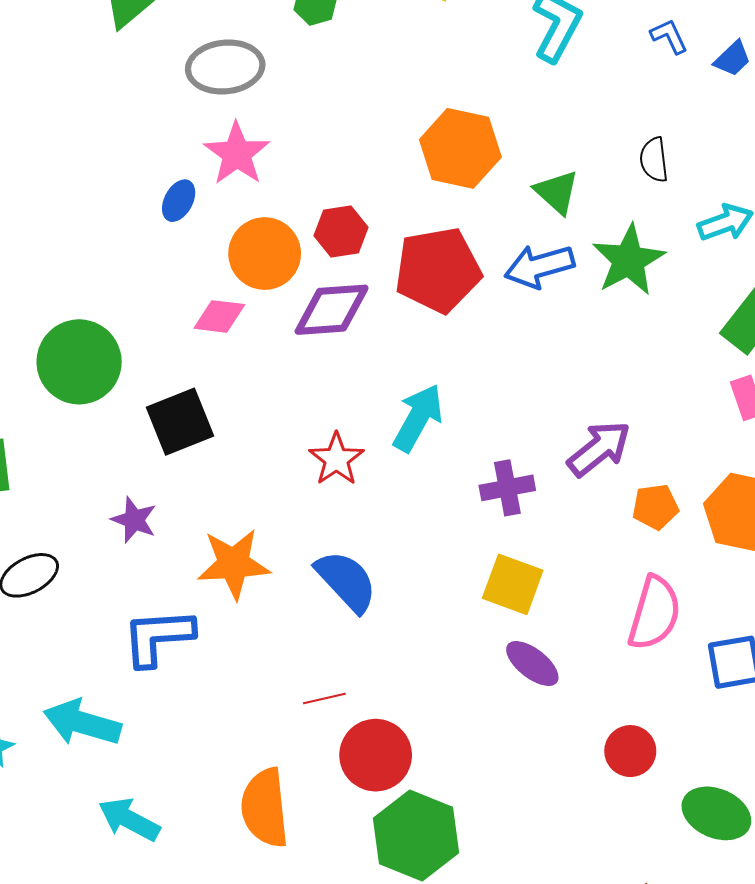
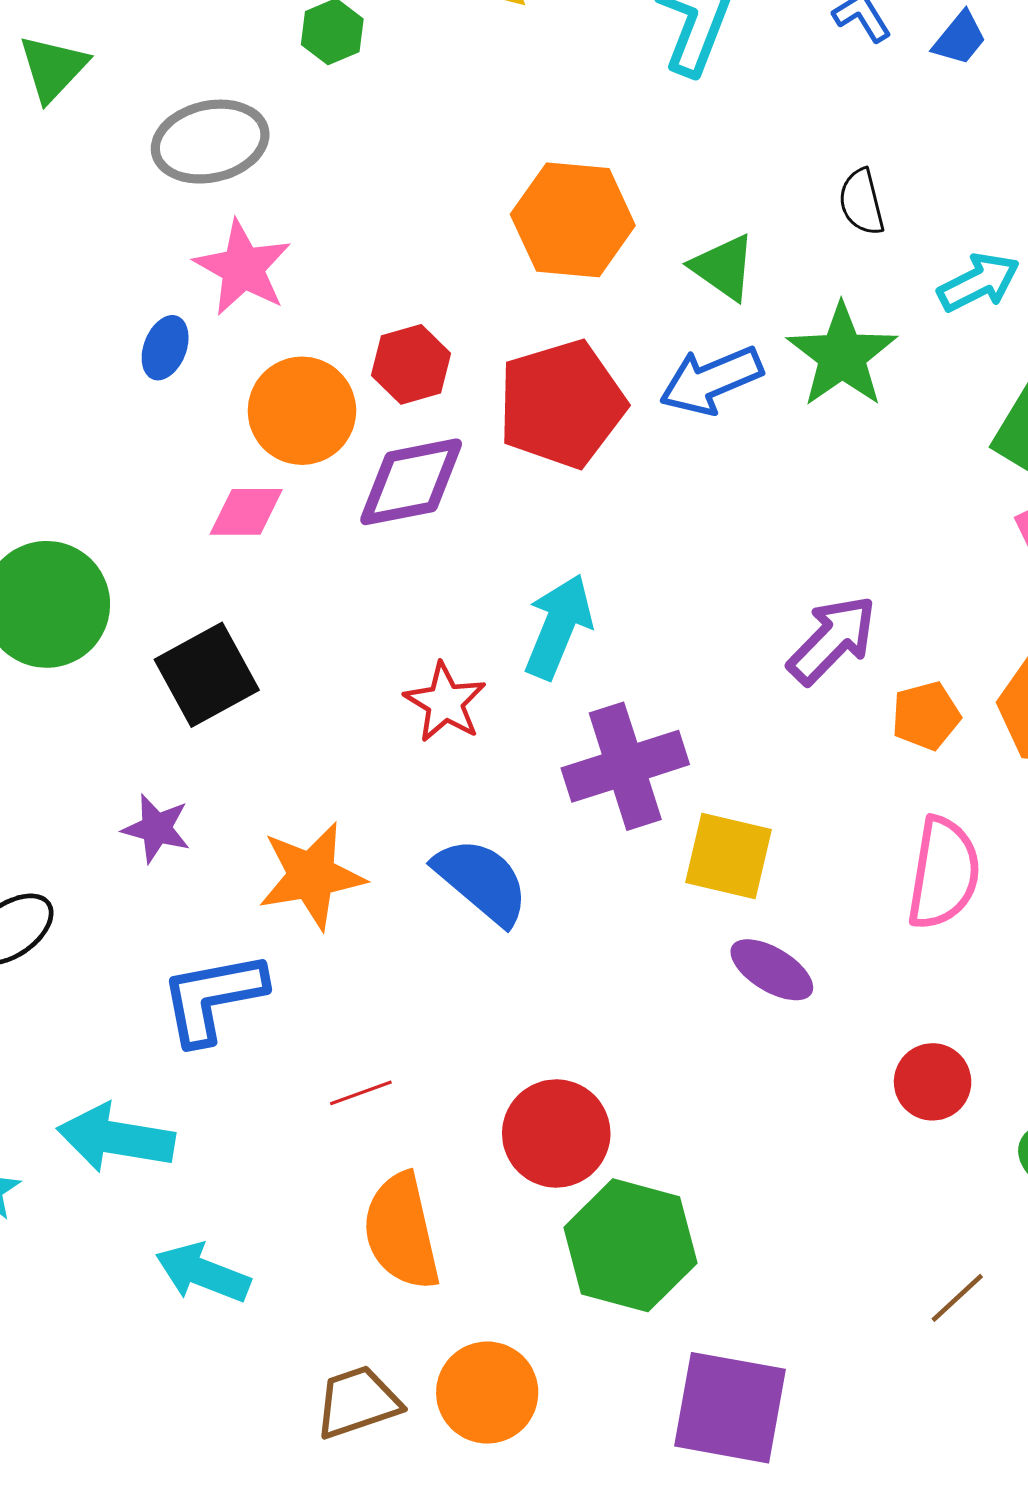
purple cross: (507, 488) -> (625, 766), moved, size x1.5
red line: (324, 699) -> (361, 1093), moved

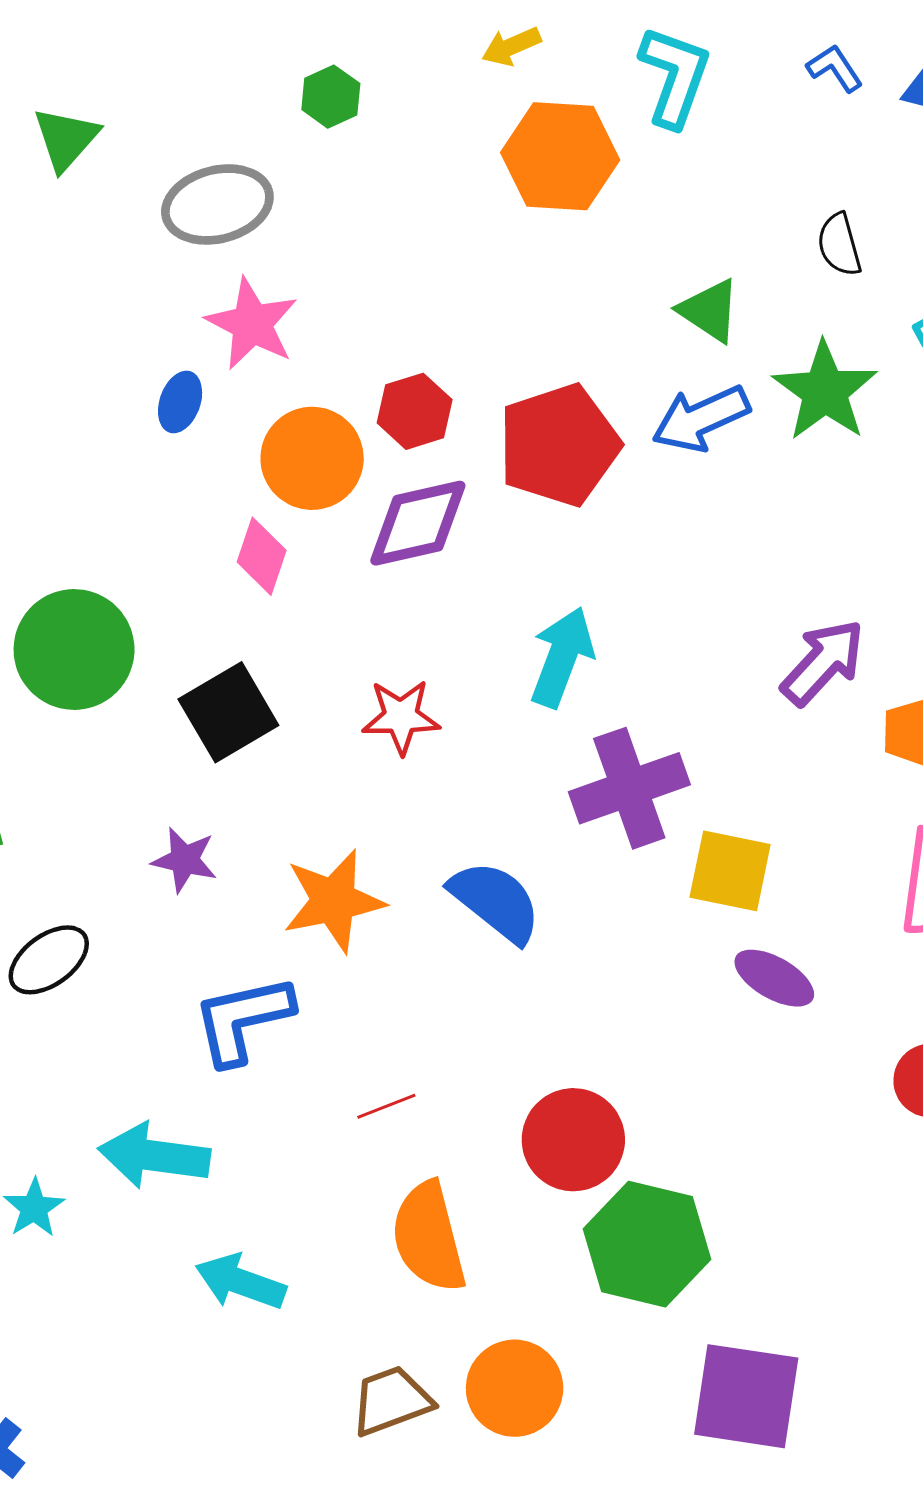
orange hexagon: (573, 220) -> (560, 156), moved
pink diamond: (246, 512) -> (262, 556), turned -70
red star: (445, 702) -> (401, 717), moved, turned -30

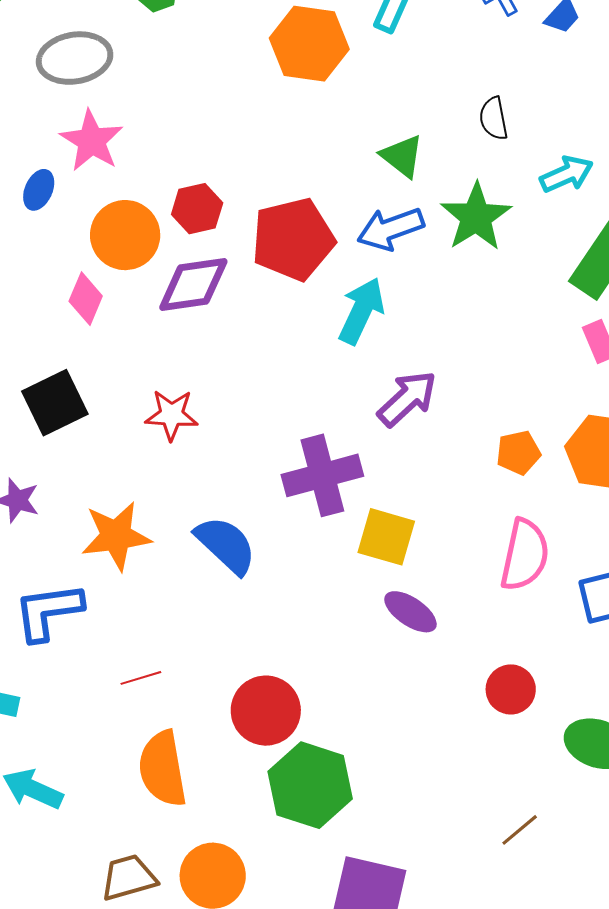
cyan arrow: (562, 657) -> (361, 311), moved
purple arrow: (823, 662) -> (407, 399), moved

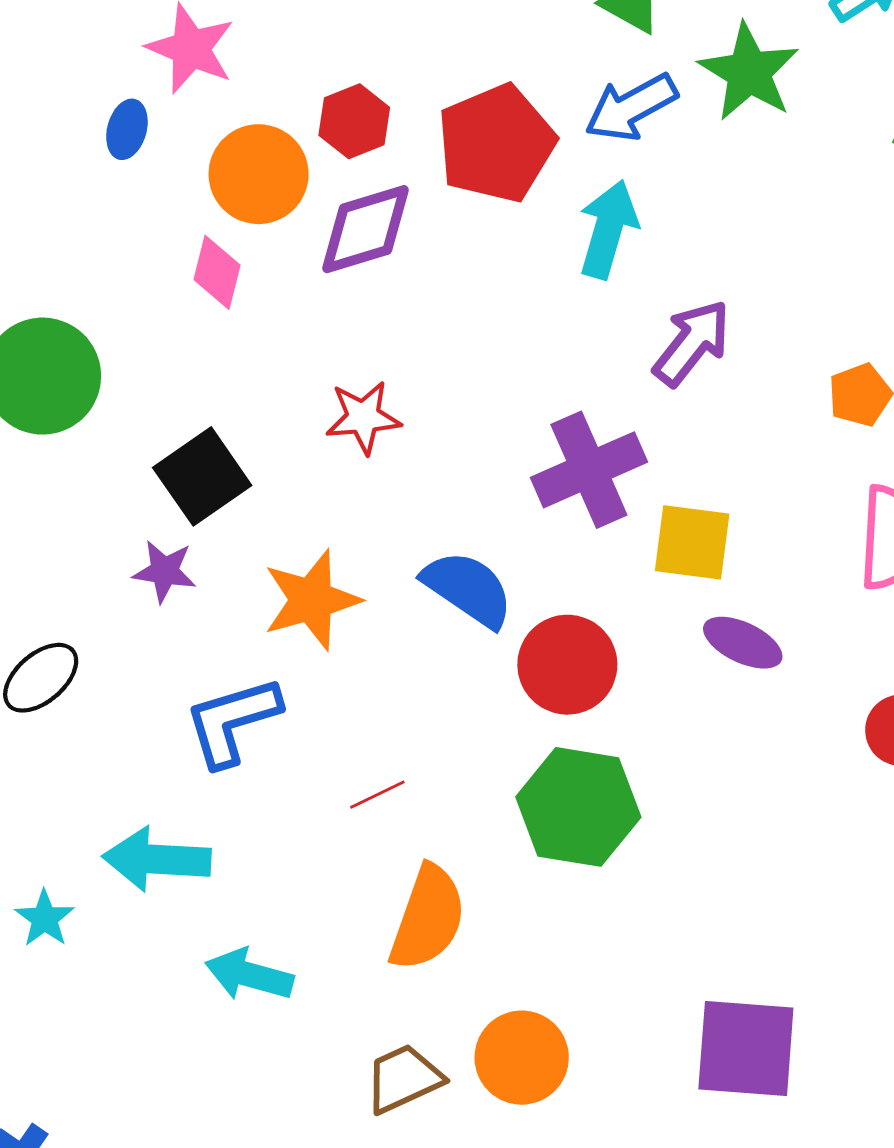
black square: (55, 403) -> (202, 476), moved
red circle: (266, 711) -> (567, 665), moved
orange semicircle: (163, 769) -> (428, 918), turned -142
green hexagon: (310, 785) -> (578, 807), moved

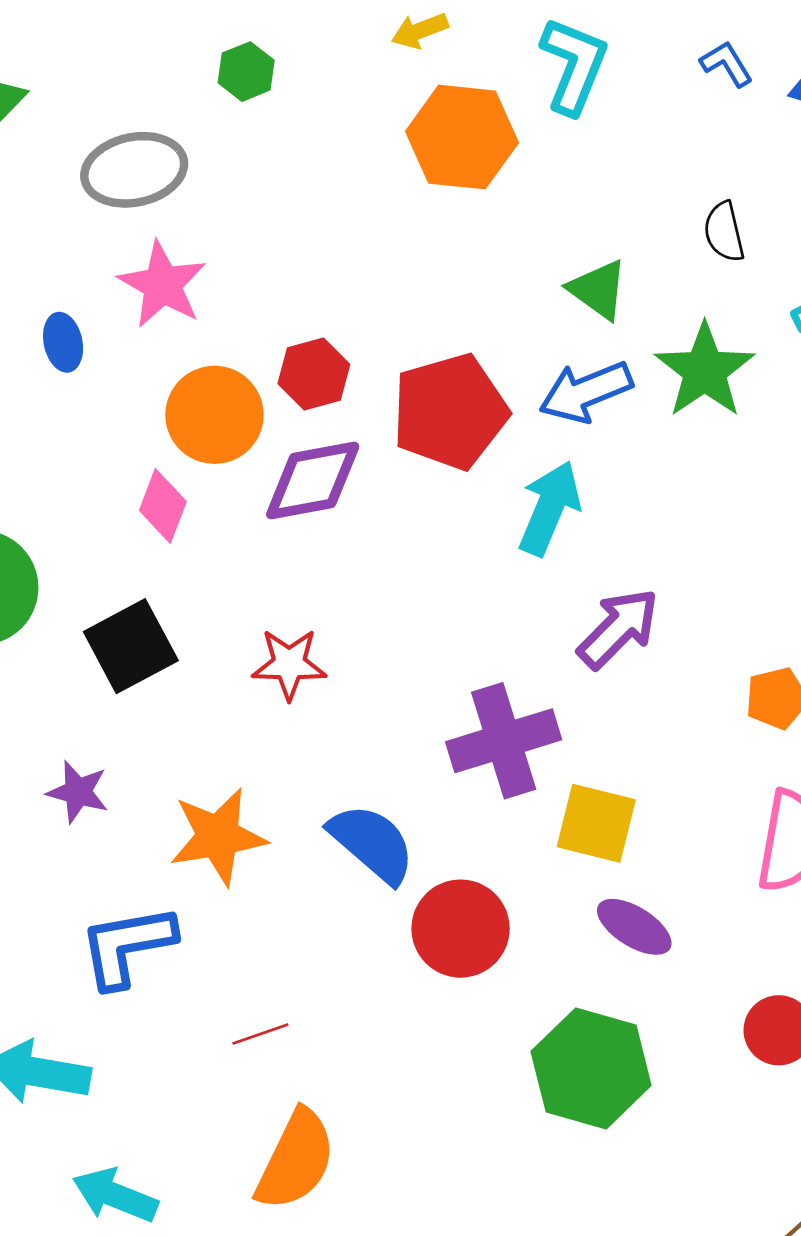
blue ellipse: (127, 129) -> (63, 342), moved, turned -34
black square: (202, 476) -> (131, 646), moved
green hexagon: (578, 807) -> (591, 1068), moved

